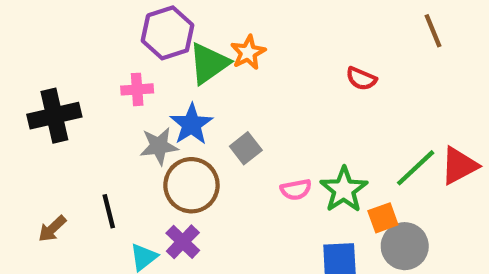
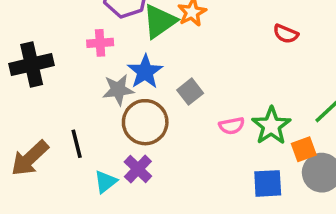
brown arrow: (52, 229) -> (30, 158), size x1.6

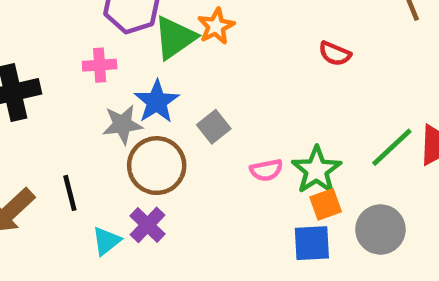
orange square: (304, 149) -> (326, 204), moved

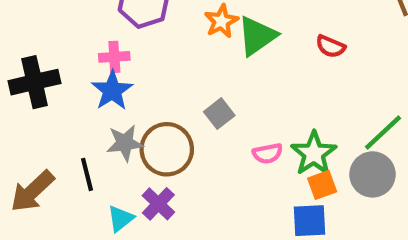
green triangle: (175, 38) -> (257, 36), moved
blue star: (157, 102) -> (112, 90), moved
gray star: (122, 124) -> (125, 143), moved
gray circle: (380, 229) -> (372, 174), moved

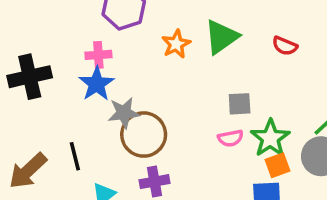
orange star: (221, 21) -> (176, 44), moved
gray square: (219, 114) -> (240, 104), moved, turned 35
gray star: (125, 143) -> (124, 113), moved
purple cross: (158, 204) -> (154, 182), moved, turned 36

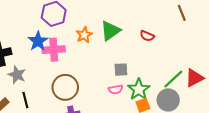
pink cross: (98, 55) -> (54, 50), moved, size x1.5
blue star: (97, 84) -> (38, 41), moved
gray star: (124, 113) -> (17, 75), moved, turned 30

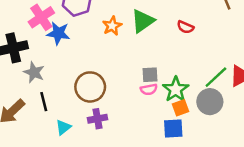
blue star: (38, 41) -> (58, 33), turned -30
pink cross: (54, 50) -> (41, 17), moved, turned -30
gray square: (121, 70) -> (150, 75), moved

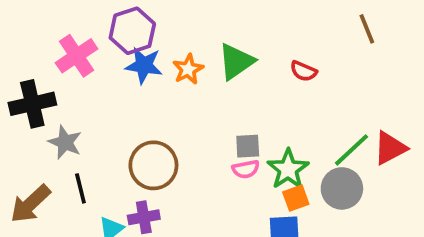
blue star: (58, 33) -> (144, 65), moved
purple cross: (97, 119) -> (144, 217), moved

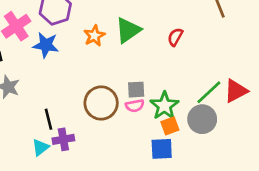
blue star: (144, 65) -> (46, 45), moved
red semicircle: (303, 71) -> (175, 37), turned 96
brown circle: (153, 165) -> (101, 103), moved
black line: (80, 188) -> (49, 119), moved

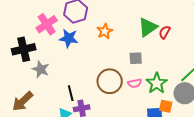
green triangle: (128, 30) -> (148, 27), moved
gray square: (136, 90) -> (136, 58), moved
orange square: (170, 126) -> (166, 106), moved, turned 32

